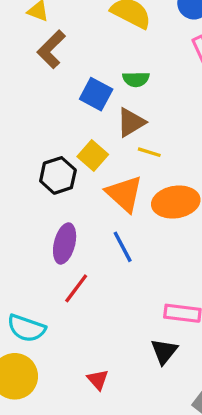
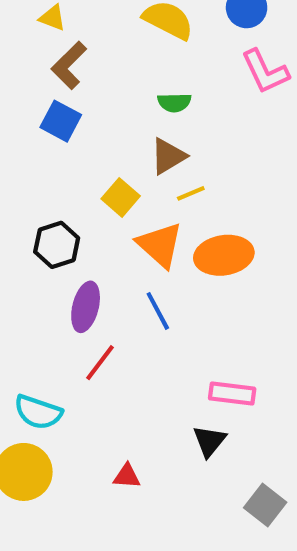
blue square: (96, 94) -> (61, 121), moved
yellow line: (149, 152) -> (191, 193), turned -40
black hexagon: (58, 175) -> (57, 245), moved
red triangle: (98, 380) -> (127, 476), turned -45

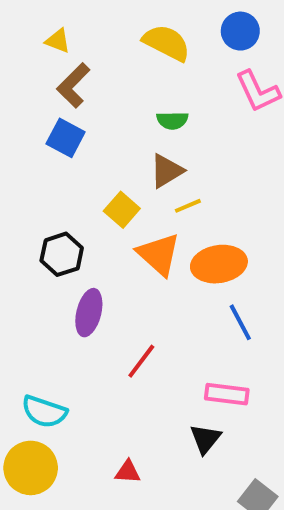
blue line: (158, 311) -> (240, 322), moved
red line: (100, 363) -> (141, 361), moved

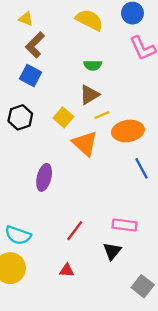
black hexagon: (62, 254) -> (20, 117), moved
orange ellipse: (219, 264) -> (128, 131), moved
blue line: (240, 322) -> (142, 168), moved
red line: (141, 361) -> (75, 231), moved

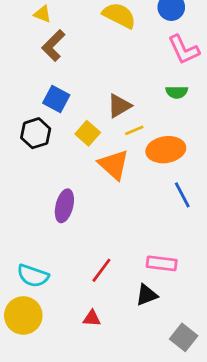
green semicircle: (93, 65) -> (177, 92), moved
blue square: (30, 75) -> (56, 99), moved
black triangle: (112, 251) -> (147, 295), turned 30

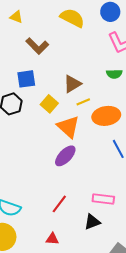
brown L-shape: (53, 46) -> (37, 46), moved, turned -90
blue square: (56, 99) -> (26, 79), turned -36
purple ellipse: (64, 206) -> (65, 156), moved, turned 30

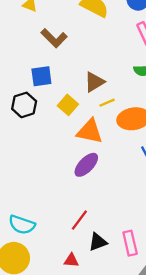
orange triangle: (68, 127) -> (90, 131), turned -30
pink rectangle: (103, 199) -> (130, 243), moved, turned 70
black triangle: (92, 222) -> (98, 242), moved

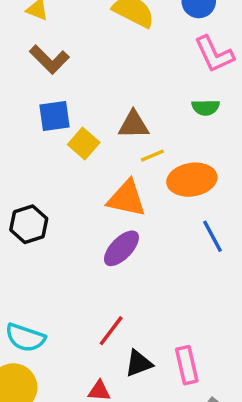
brown L-shape: (54, 38) -> (49, 59), moved
brown triangle: (94, 82) -> (133, 125), turned 30
black hexagon: (24, 105) -> (29, 224), moved
yellow square: (68, 105) -> (84, 144), moved

